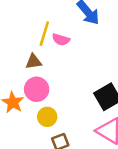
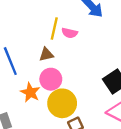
yellow circle: (47, 117) -> (62, 103), size x1.6

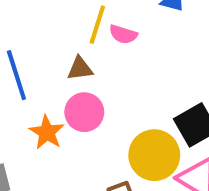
yellow circle: (62, 103) -> (154, 155), moved

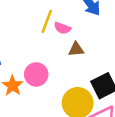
brown triangle: (80, 69) -> (76, 49), moved

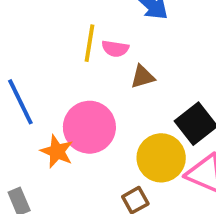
pink circle: (36, 74) -> (89, 127), size x1.4

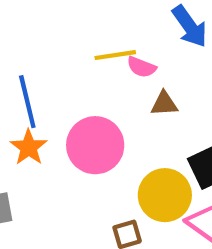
yellow line: (89, 43) -> (115, 55), turned 60
orange star: (57, 151) -> (29, 147), moved

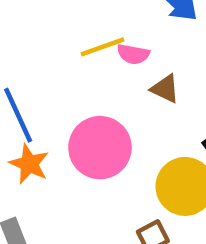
brown triangle: (164, 104) -> (165, 89), turned 40

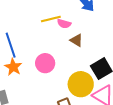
pink circle: (100, 148) -> (45, 63), size x0.7

